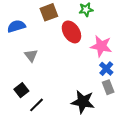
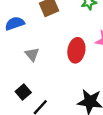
red ellipse: (71, 32) -> (76, 50), moved, turned 45

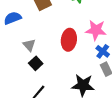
black square: (23, 92) -> (36, 63), moved

